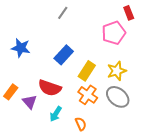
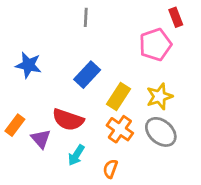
gray line: (63, 13) -> (86, 17), turned -32
orange semicircle: (81, 124) -> (110, 169), turned -136

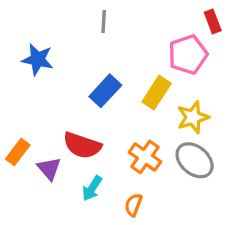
blue star: (28, 65) -> (38, 59), moved
yellow rectangle: (119, 96) -> (157, 93), moved

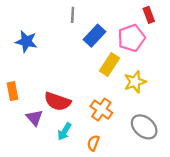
blue rectangle: (105, 91) -> (94, 36), moved
orange rectangle: (18, 152) -> (12, 91), moved, turned -48
gray ellipse: (195, 160) -> (144, 127), moved

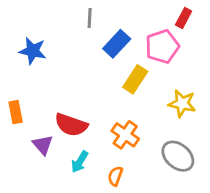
red rectangle: (149, 15) -> (184, 18), turned 49
yellow star: (135, 82) -> (182, 103), moved, turned 30

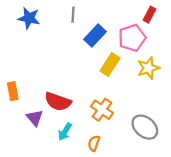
blue star: (33, 51) -> (29, 18), moved
yellow star: (182, 103) -> (148, 68), moved, turned -30

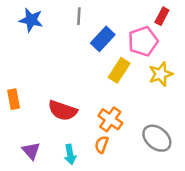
purple triangle: (35, 118) -> (31, 151), moved
cyan arrow: (65, 132) -> (70, 155), moved, turned -42
orange semicircle: (94, 143) -> (102, 144), moved

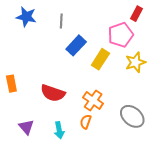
gray line: (79, 16) -> (61, 21), moved
blue rectangle: (103, 39) -> (76, 45), moved

